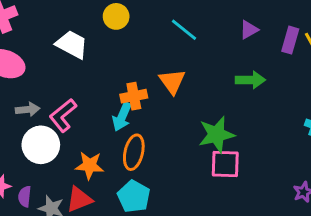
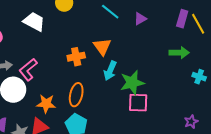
purple triangle: (249, 30) -> (140, 19), moved
green arrow: (250, 80) -> (179, 53), moved
cyan arrow: (122, 117) -> (110, 71), moved

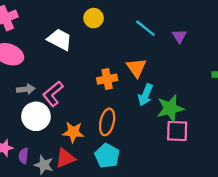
purple triangle: (140, 19) -> (179, 36), turned -32

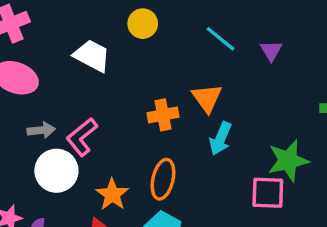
green star: (170, 108) -> (288, 161), moved
orange star: (73, 132) -> (112, 194), turned 30

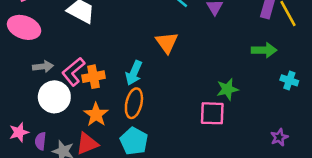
orange cross: (163, 115) -> (93, 77), moved
cyan arrow: (220, 139) -> (134, 73), moved
green star: (288, 161) -> (227, 89), size x0.7

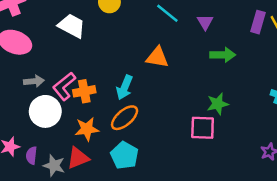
orange triangle: (167, 43) -> (157, 57), turned -45
green arrow: (264, 50) -> (223, 55), moved
orange ellipse: (134, 103) -> (125, 118), turned 36
orange star: (96, 115) -> (87, 129), turned 30

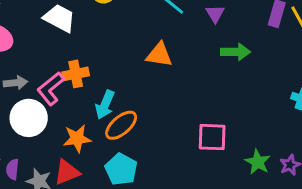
cyan arrow: (125, 87) -> (105, 105), moved
orange cross: (84, 91) -> (76, 74), moved
green star: (218, 104) -> (258, 162), moved, turned -30

